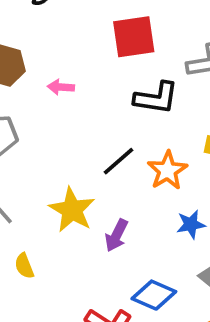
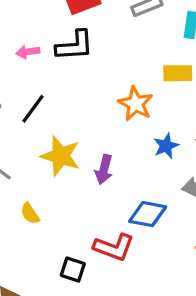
black L-shape: (156, 98) -> (75, 46), moved
black line: (119, 161) -> (33, 109), moved

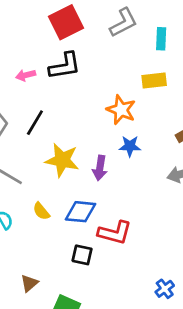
blue star: (166, 146) -> (130, 146), moved, turned 30
blue diamond: (148, 214) -> (81, 212), moved

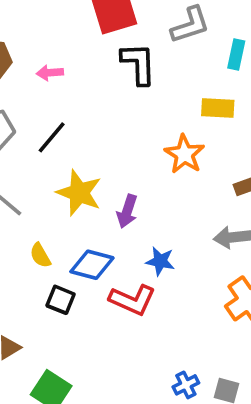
black L-shape: (65, 66) -> (138, 64), moved, turned -92
orange star: (121, 110) -> (184, 154), moved
blue star: (130, 146) -> (160, 261), moved
black square: (82, 255) -> (61, 300), moved

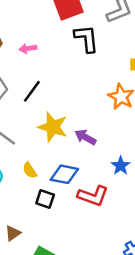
purple arrow: (127, 211) -> (85, 137), turned 105
blue star: (160, 261) -> (121, 166), moved, turned 30

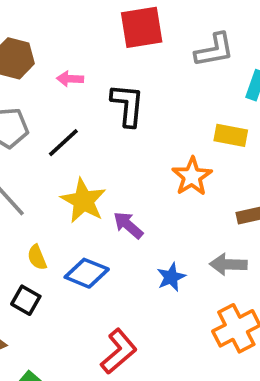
black L-shape: (86, 39) -> (128, 105), moved
red L-shape: (93, 196) -> (119, 351), moved, turned -72
black square: (45, 199) -> (26, 300), moved

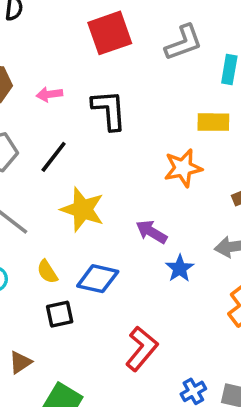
orange star: (192, 176) -> (183, 168), turned 30
purple arrow: (128, 225) -> (151, 232), moved
black square: (26, 300) -> (60, 314), moved, turned -32

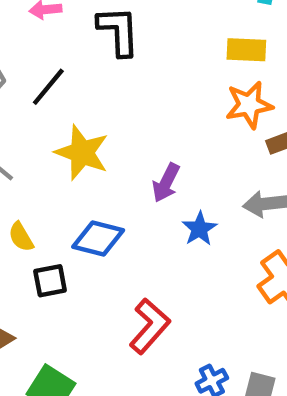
orange star: (183, 168) -> (249, 105), moved
purple arrow: (151, 232) -> (166, 183), turned -96
yellow semicircle: (47, 272) -> (21, 237), moved

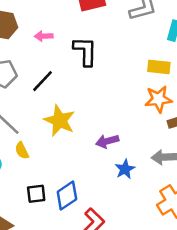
purple arrow: (166, 183) -> (107, 141), turned 45
yellow semicircle: (21, 237) -> (22, 151), moved
blue diamond: (98, 238) -> (67, 195), moved, turned -52

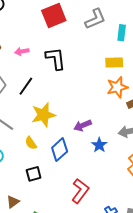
yellow star: (60, 121) -> (43, 115), turned -30
yellow semicircle: (22, 151) -> (31, 143), moved
blue diamond: (67, 195) -> (60, 150), moved

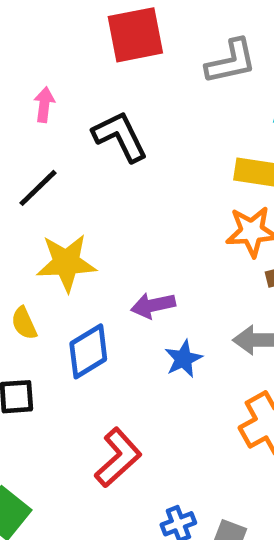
pink arrow: (22, 51) -> (44, 105), turned 96
black L-shape: (56, 59) -> (120, 136), turned -30

